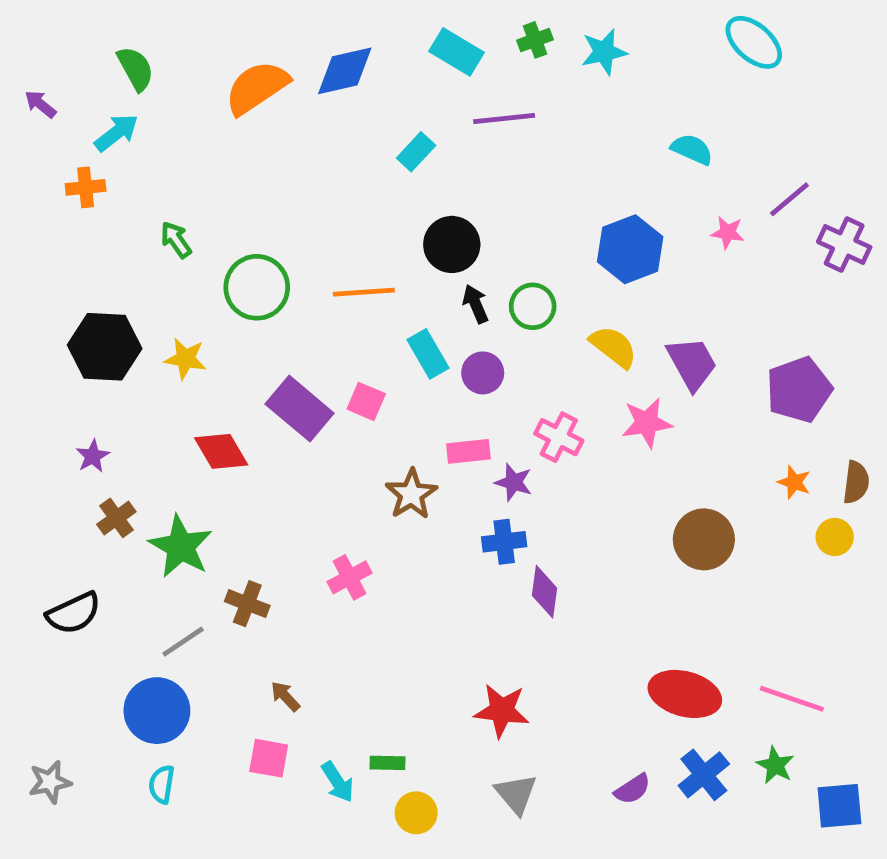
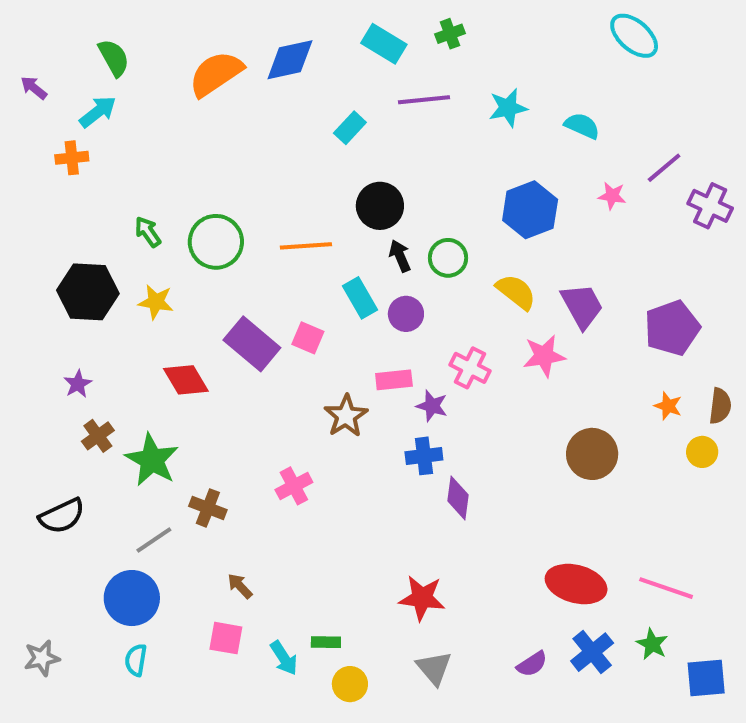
cyan star: (604, 52) -> (508, 108), moved
green arrow: (176, 240) -> (148, 232), moved

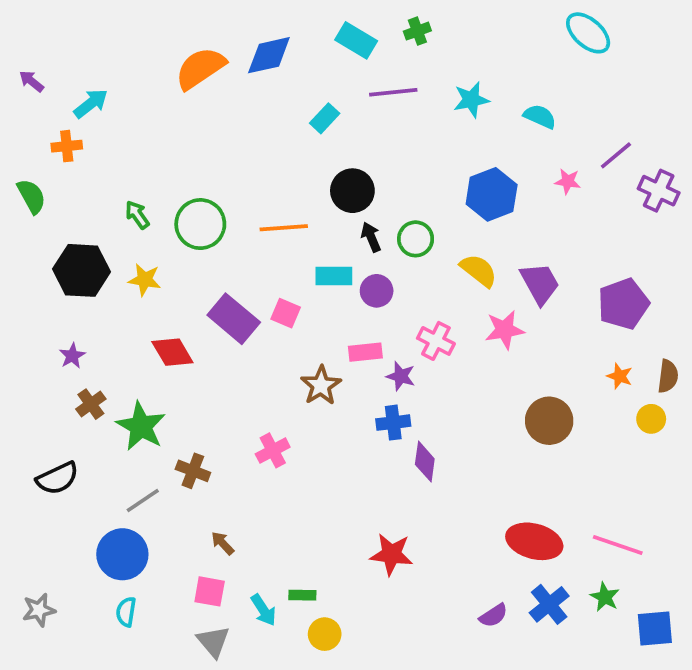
green semicircle: (114, 58) -> (31, 196), moved
cyan rectangle: (360, 298) -> (334, 276), turned -60
gray triangle: (434, 668) -> (213, 642), moved

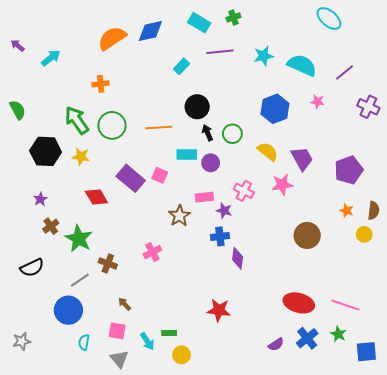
cyan semicircle: (540, 116) -> (302, 65), size x1.6
orange cross: (67, 146) -> (101, 84), moved
purple line: (616, 155) -> (345, 72), moved
green arrow: (137, 215) -> (77, 120), size x1.8
cyan semicircle: (126, 612) -> (84, 342), moved

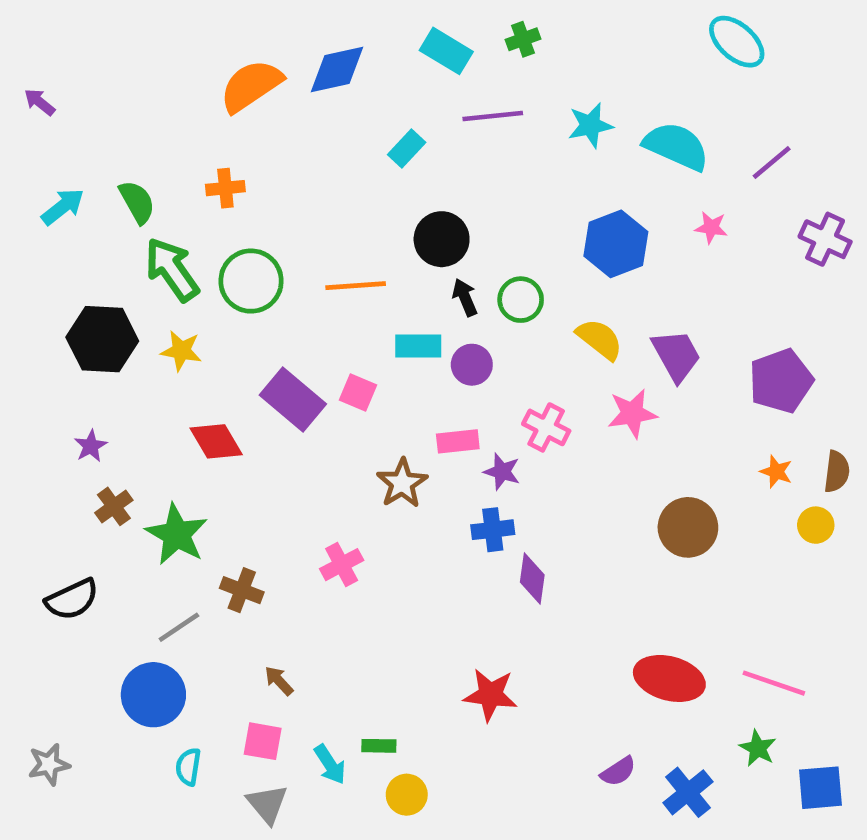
cyan arrow: (51, 58) -> (63, 207), moved
green semicircle: (18, 110) -> (137, 202), moved
blue cross: (307, 338) -> (688, 792), moved

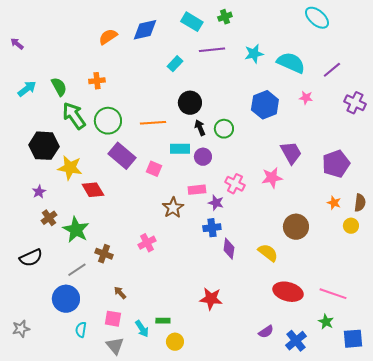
orange semicircle: (251, 86) -> (108, 37), size x0.7
yellow semicircle: (600, 339) -> (268, 253), moved
yellow star: (181, 351) -> (70, 168), moved, size x1.4
purple rectangle: (293, 400) -> (122, 156), moved

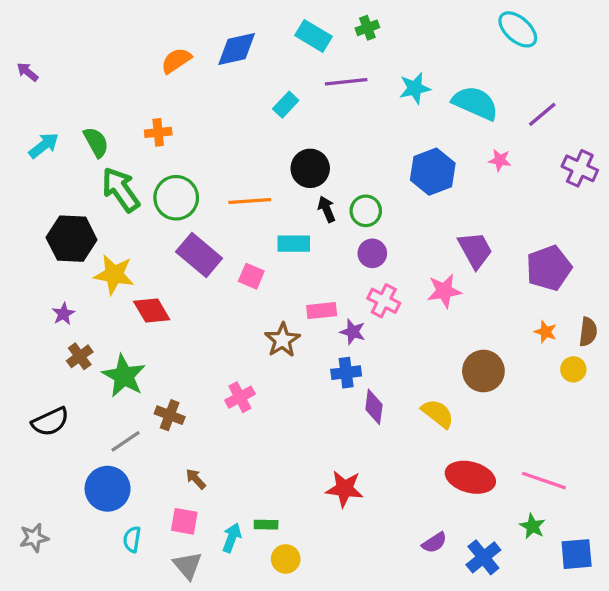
purple circle: (203, 157) -> (372, 253), moved
cyan arrow: (142, 329) -> (232, 538), turned -126

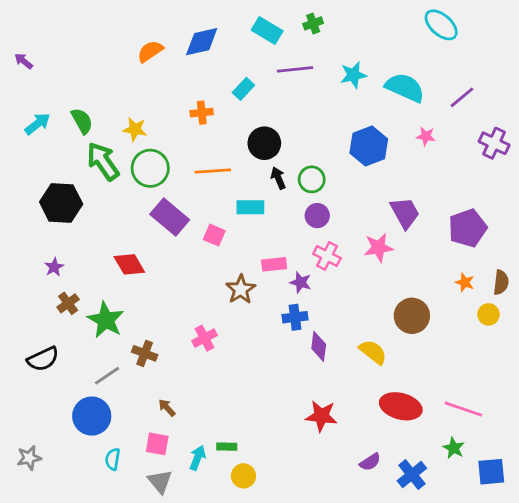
orange cross: (158, 132) -> (202, 113), moved
yellow star: (114, 275) -> (135, 129), moved, size x0.7
red star: (345, 489) -> (321, 416), moved

